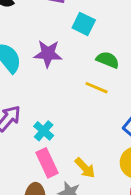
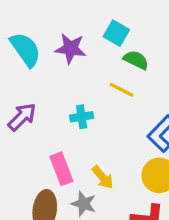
cyan square: (84, 24) -> (116, 33), moved
cyan cross: (44, 131) -> (82, 117), moved, turned 36

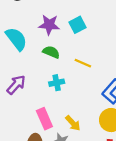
cyan square: (116, 33) -> (78, 25), turned 35
purple star: (71, 49) -> (49, 25), moved
green semicircle: (136, 60) -> (51, 52), moved

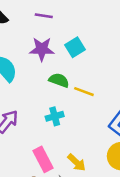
green semicircle: (51, 52) -> (59, 80), moved

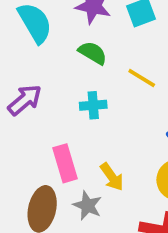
green semicircle: (59, 80) -> (93, 53), moved

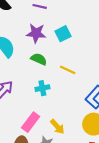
pink rectangle: (65, 163) -> (31, 122), turned 60

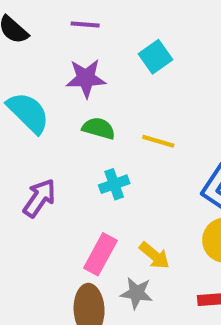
cyan square: (63, 34) -> (156, 57), moved

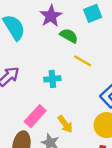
purple star: (86, 78) -> (51, 16), turned 30
green semicircle: (99, 128) -> (69, 36), moved

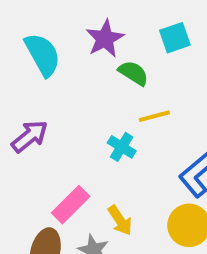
yellow line: (83, 61) -> (154, 116), turned -48
cyan cross: (52, 79) -> (122, 147), moved, turned 35

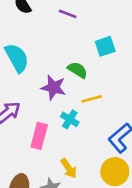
purple star: (105, 39) -> (53, 87), moved, turned -30
pink rectangle: (71, 205) -> (39, 136), moved, turned -30

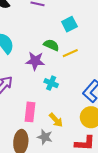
yellow line: (92, 99) -> (70, 53), moved
pink rectangle: (39, 136) -> (30, 112), moved

